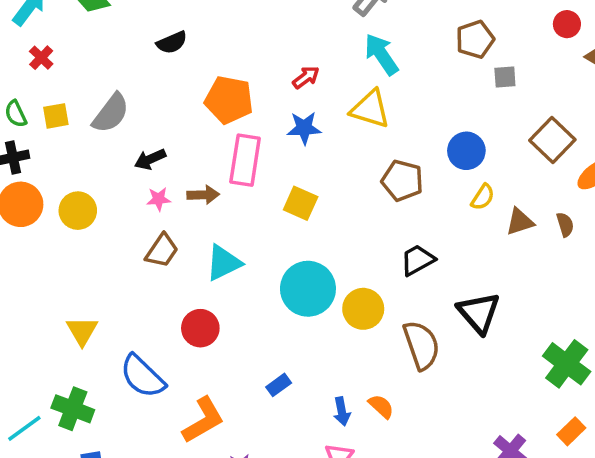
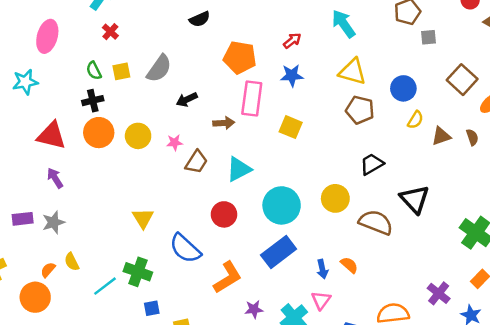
yellow triangle: (370, 109) -> (352, 72), moved
pink star: (159, 199) -> (175, 143), moved
cyan circle: (308, 289) -> (282, 205), moved
brown semicircle: (421, 345) -> (376, 222), turned -48
blue rectangle: (279, 385) -> (279, 252), size x2.0

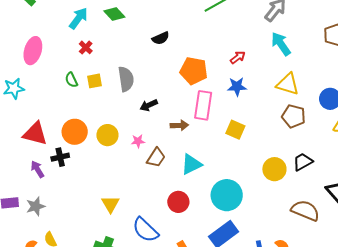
gray semicircle: (159, 69) -> (126, 79), turned -45
black cross: (93, 101) -> (60, 157), moved
yellow circle: (335, 198) -> (274, 169), moved

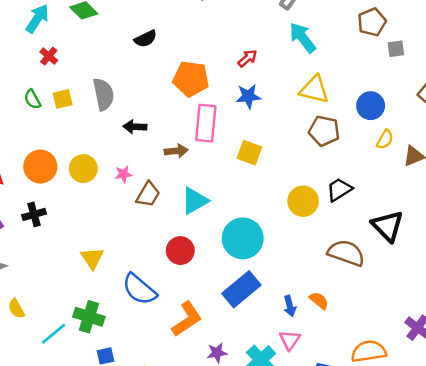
black arrow: (149, 105) -> (135, 127), turned 30
black cross: (60, 157) -> (34, 214), moved

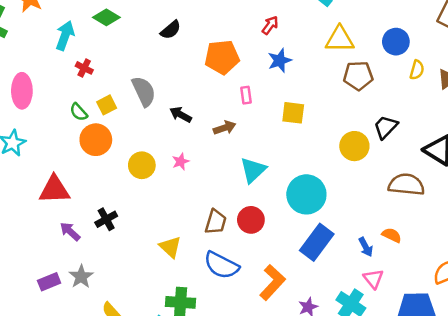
pink rectangle: (206, 123) -> (246, 95), size x0.5
black arrow: (135, 127) -> (181, 115), turned 40
orange circle: (40, 167) -> (96, 140), moved
brown trapezoid: (148, 194) -> (216, 222), moved

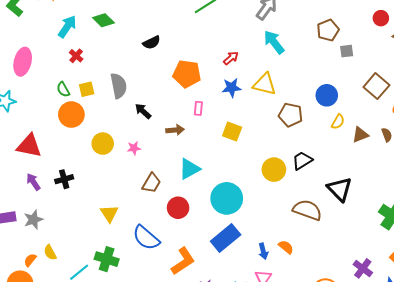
yellow triangle: (340, 39) -> (264, 84), moved
brown trapezoid: (216, 222) -> (151, 183), moved

